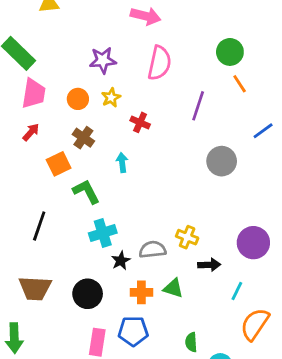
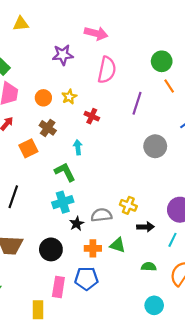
purple star: (103, 60) -> (63, 55), moved
green L-shape: (86, 192) -> (65, 172), moved
cyan line: (237, 291) -> (172, 240), moved
green semicircle: (191, 342) -> (149, 267), moved, turned 96

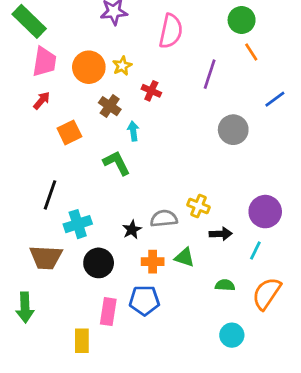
orange circle: (43, 98) -> (89, 67), size x1.5
brown cross: (48, 128) -> (110, 106), moved
cyan cross: (63, 202) -> (78, 224), moved

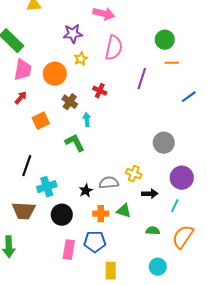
orange line: (251, 52) -> (172, 63), turned -56
yellow star: (122, 66) -> (81, 59), moved
gray circle: (233, 130) -> (164, 143), moved
yellow rectangle: (82, 341) -> (111, 271), moved

